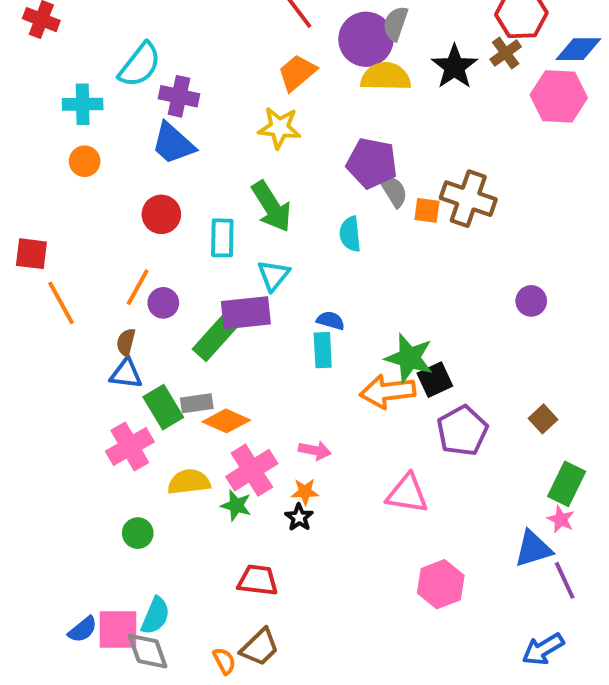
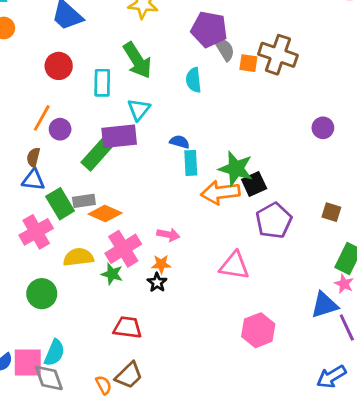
cyan rectangle: (323, 350) -> (191, 163), moved
brown square: (543, 419) -> (331, 212), turned -30
green circle: (138, 533) -> (42, 294), size x1.4

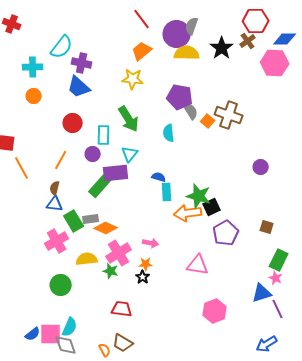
orange square: (248, 63) -> (208, 121), turned 32
purple circle: (60, 129) -> (93, 154), moved
brown trapezoid: (129, 375) -> (123, 343), turned 75

